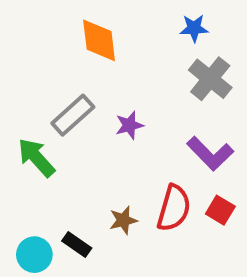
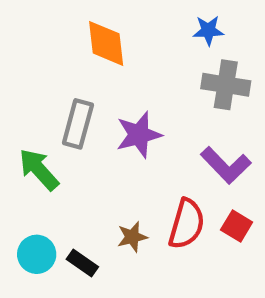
gray cross: (210, 79) -> (226, 85), turned -30
gray rectangle: (73, 115) -> (78, 124), turned -33
purple star: (129, 125) -> (139, 135), size x1.5
cyan circle: (34, 255) -> (37, 254), moved

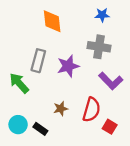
gray cross: (226, 85) -> (99, 47), moved
red square: (237, 226) -> (110, 127), moved
brown star: (132, 237) -> (61, 109), moved

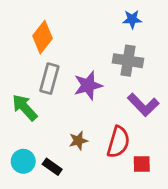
orange diamond: (52, 21) -> (42, 37), moved, turned 45
red square: (110, 127) -> (142, 164), turned -32

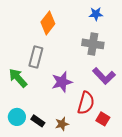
orange diamond: (42, 37) -> (48, 23), moved
purple star: (88, 85) -> (62, 82), moved
brown star: (78, 141) -> (62, 124), moved
red square: (142, 164) -> (103, 119), turned 32

